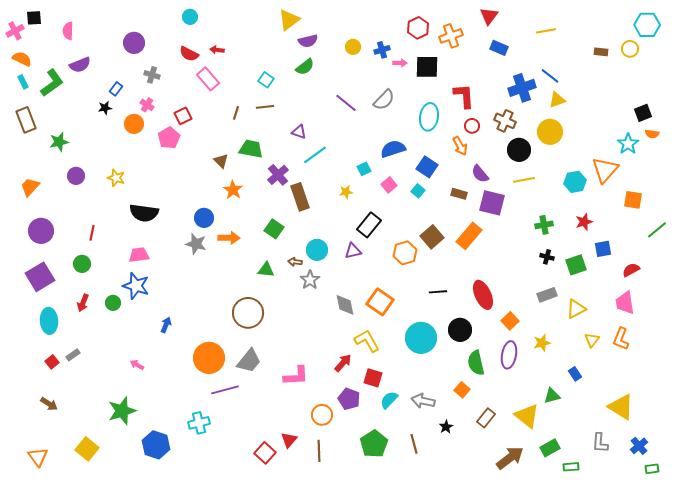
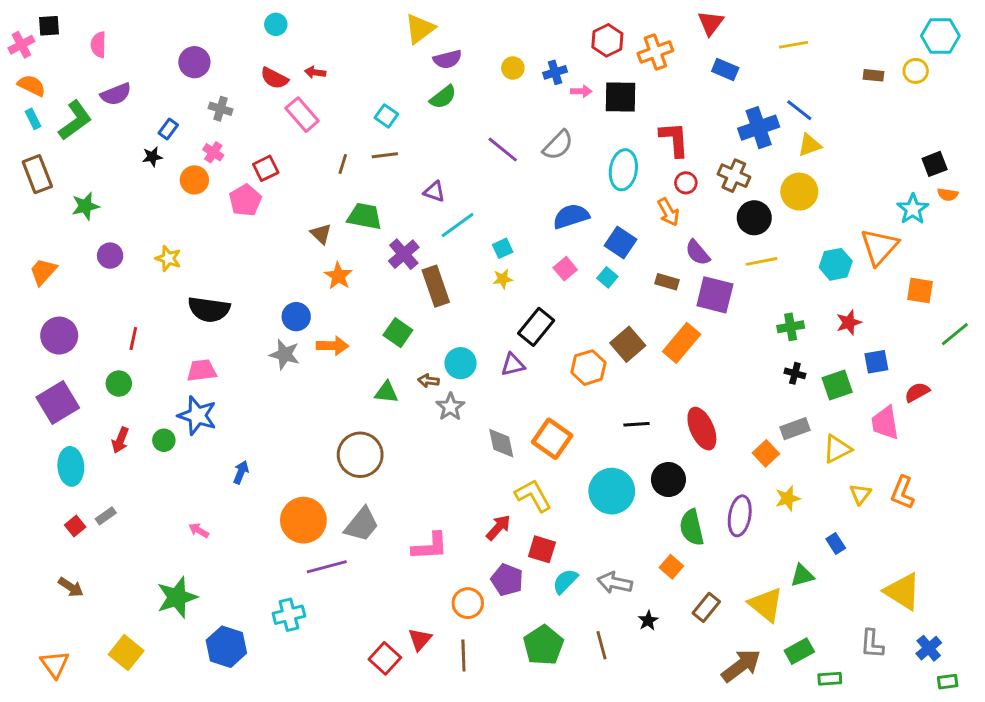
cyan square: (364, 169) -> (503, 248), moved
pink trapezoid: (625, 303) -> (885, 423), moved
orange square: (510, 321) -> (766, 453), moved

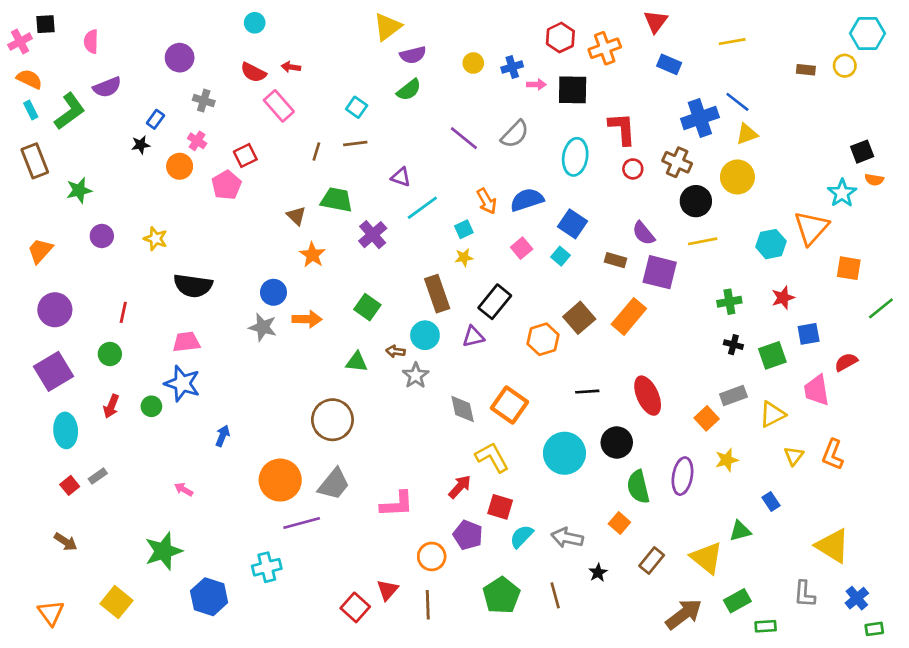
orange arrow: (668, 212) -> (487, 201), moved
brown rectangle: (436, 286) -> (437, 294), moved

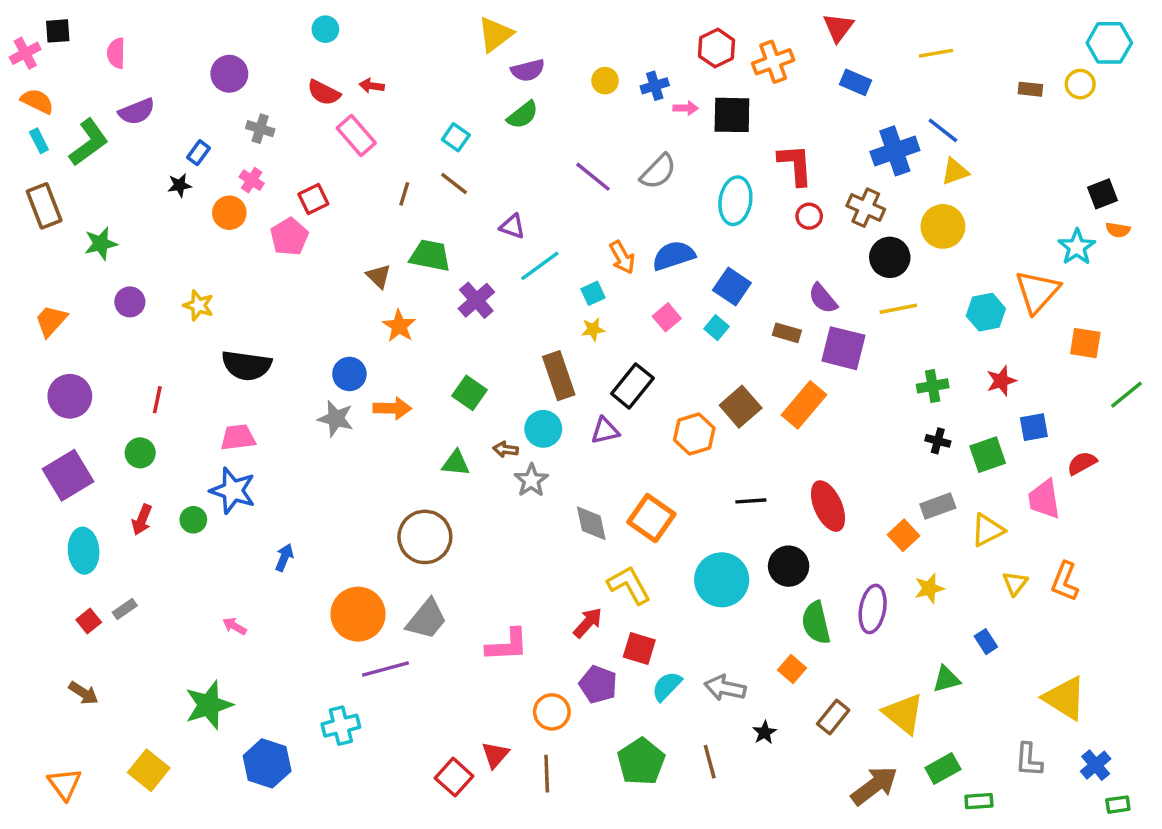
brown line: (355, 143) -> (454, 184), turned 45

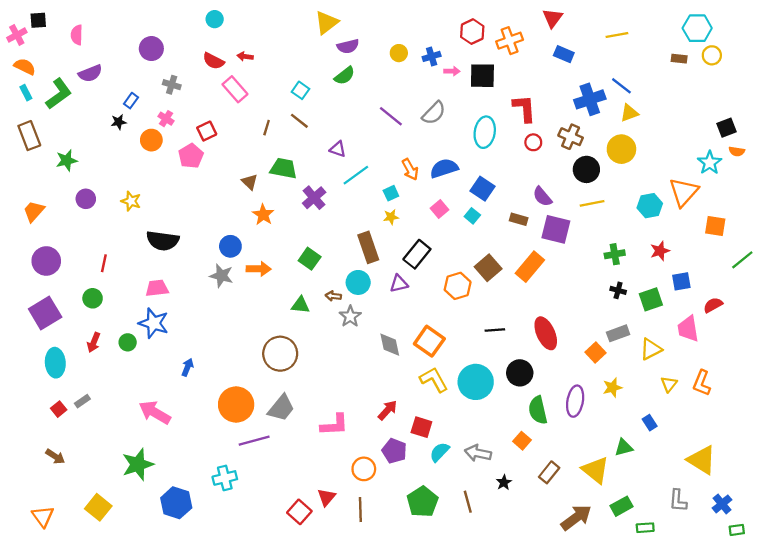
cyan hexagon: (1109, 43) -> (697, 28), moved
yellow L-shape: (629, 585) -> (434, 380), moved
pink arrow: (234, 626) -> (155, 412), size x2.0

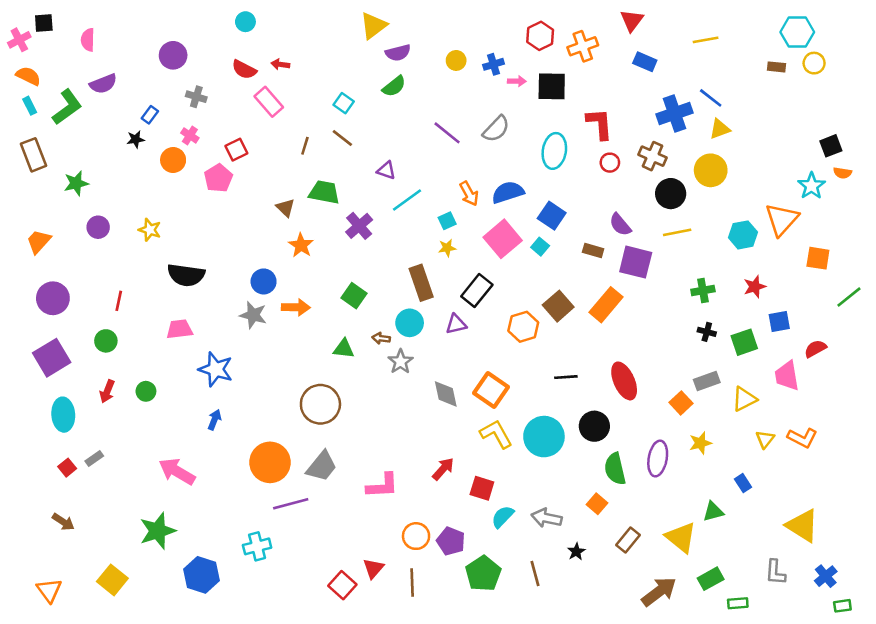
pink square: (440, 209) -> (503, 239), size x1.8
blue star: (154, 323) -> (216, 369), moved
orange L-shape: (702, 383) -> (802, 438), turned -85
purple pentagon: (394, 451) -> (451, 541), moved

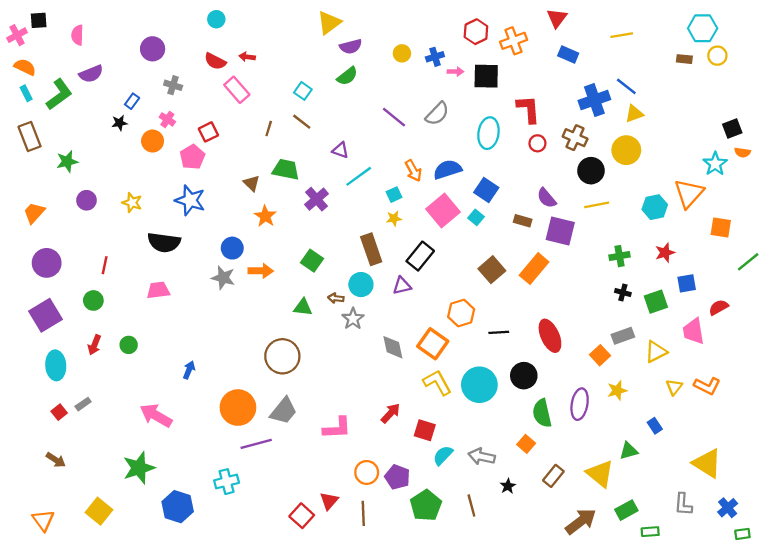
orange hexagon: (523, 327) -> (461, 313), moved
blue star: (216, 369) -> (190, 200), moved

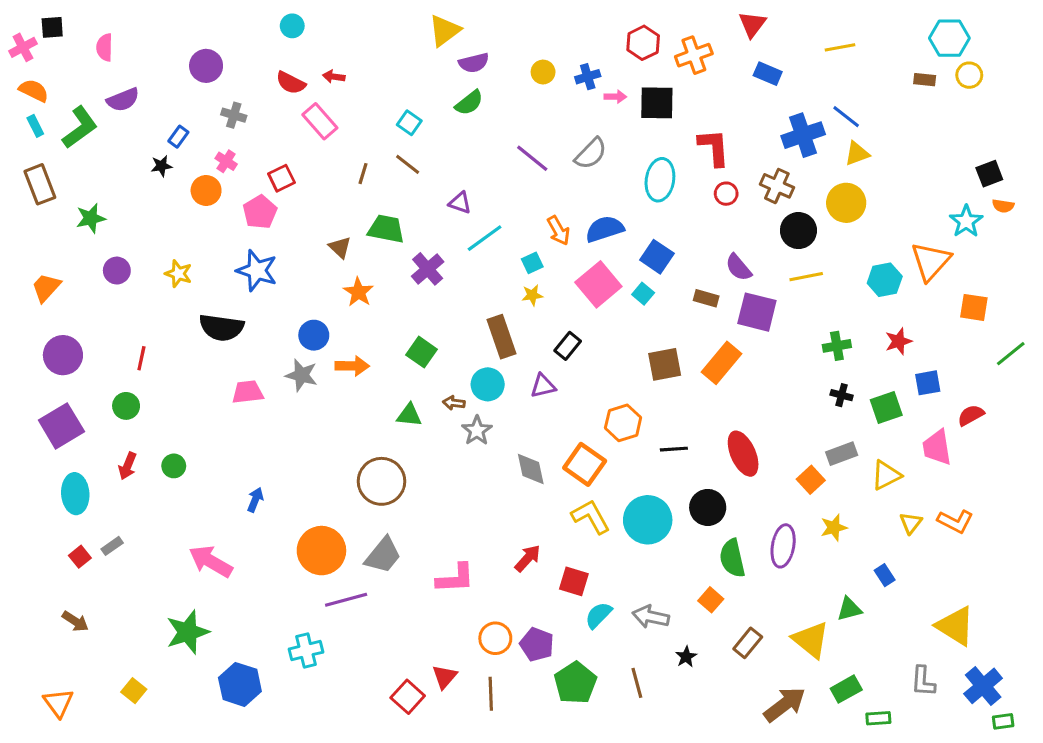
black rectangle: (420, 256) -> (568, 346), size x0.7
brown square: (492, 270) -> (665, 364), turned 30
pink trapezoid: (158, 290) -> (248, 392), moved
blue cross: (728, 508) -> (983, 686), size x1.4
yellow square: (99, 511) -> (134, 691), size x0.7

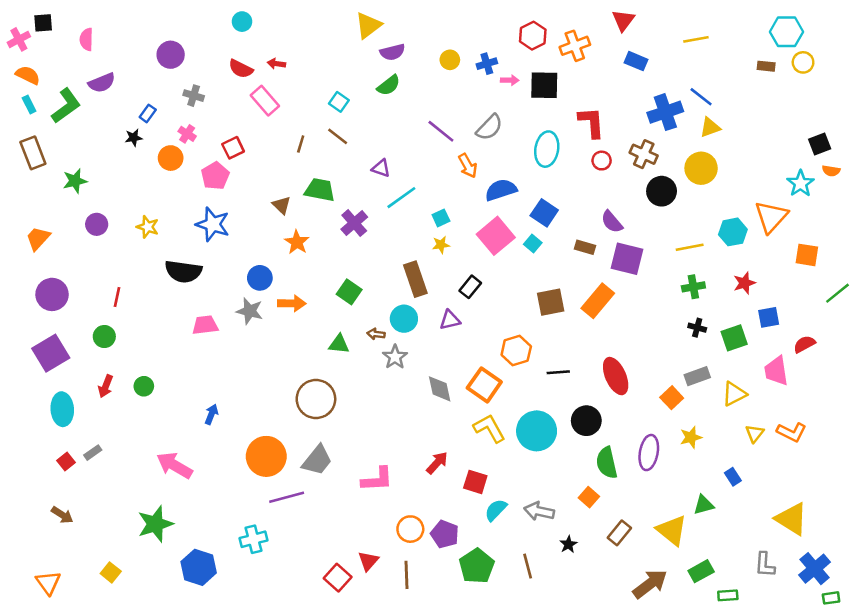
orange arrow: (558, 231) -> (468, 166), moved
yellow line: (806, 277) -> (690, 247), moved

